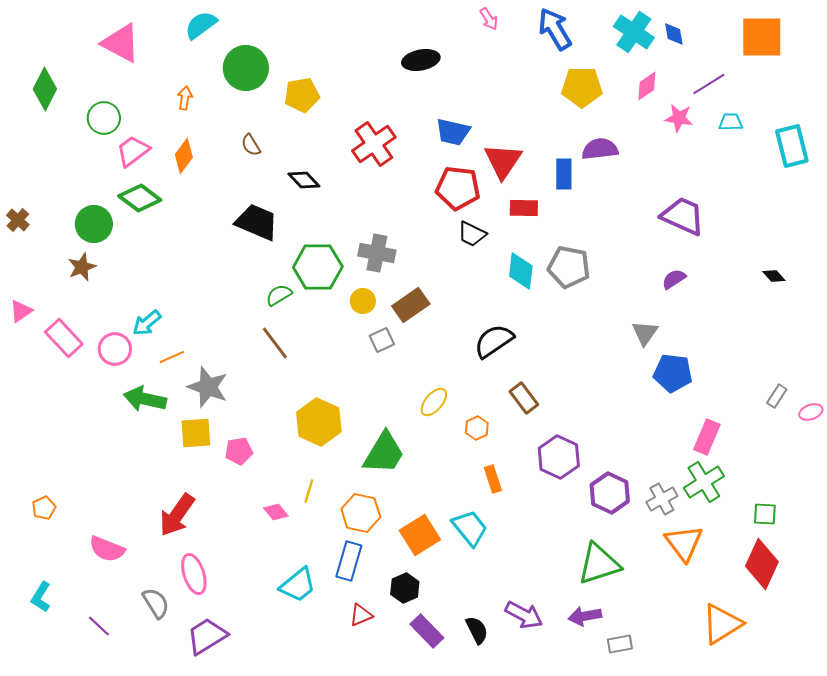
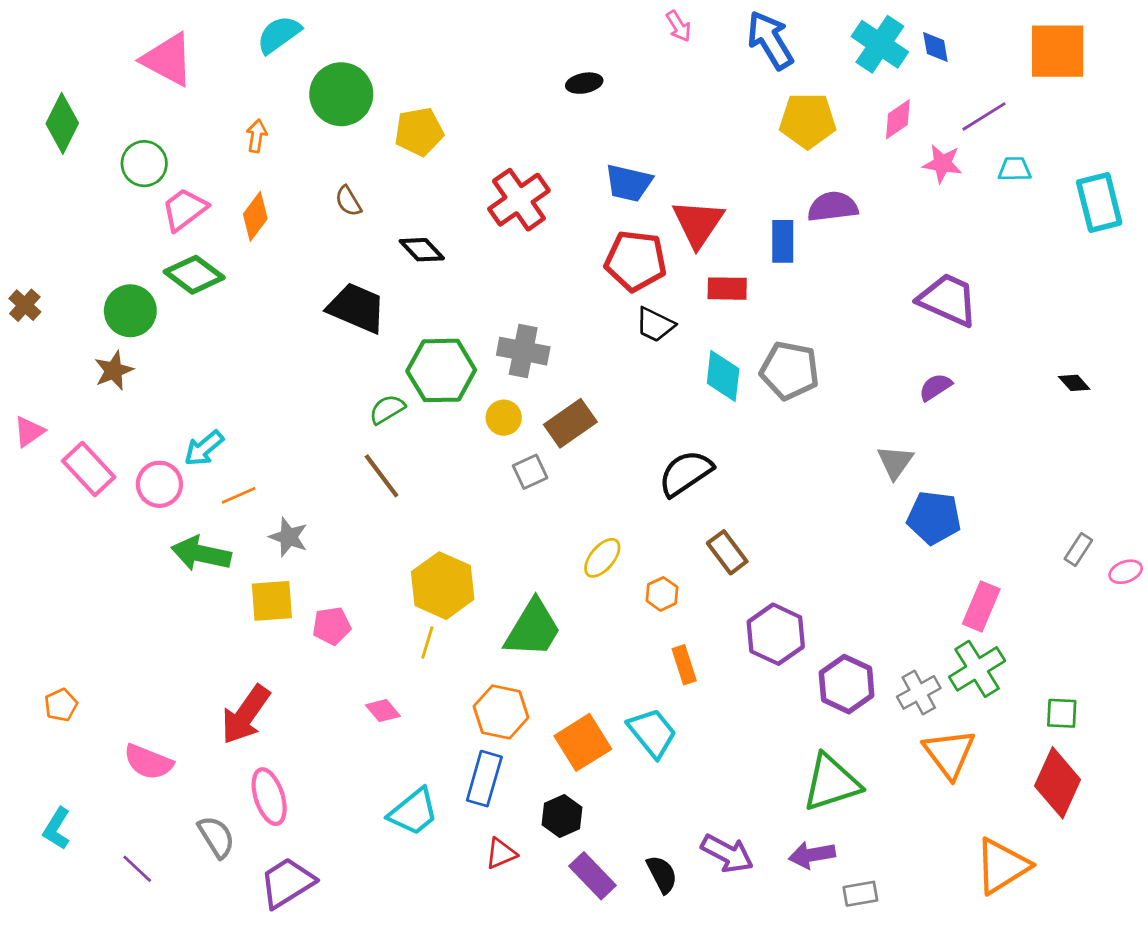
black ellipse: (421, 60) -> (584, 83), size x0.7
gray star: (208, 387) -> (289, 537), size x0.7
yellow line: (309, 491) -> (427, 643), moved

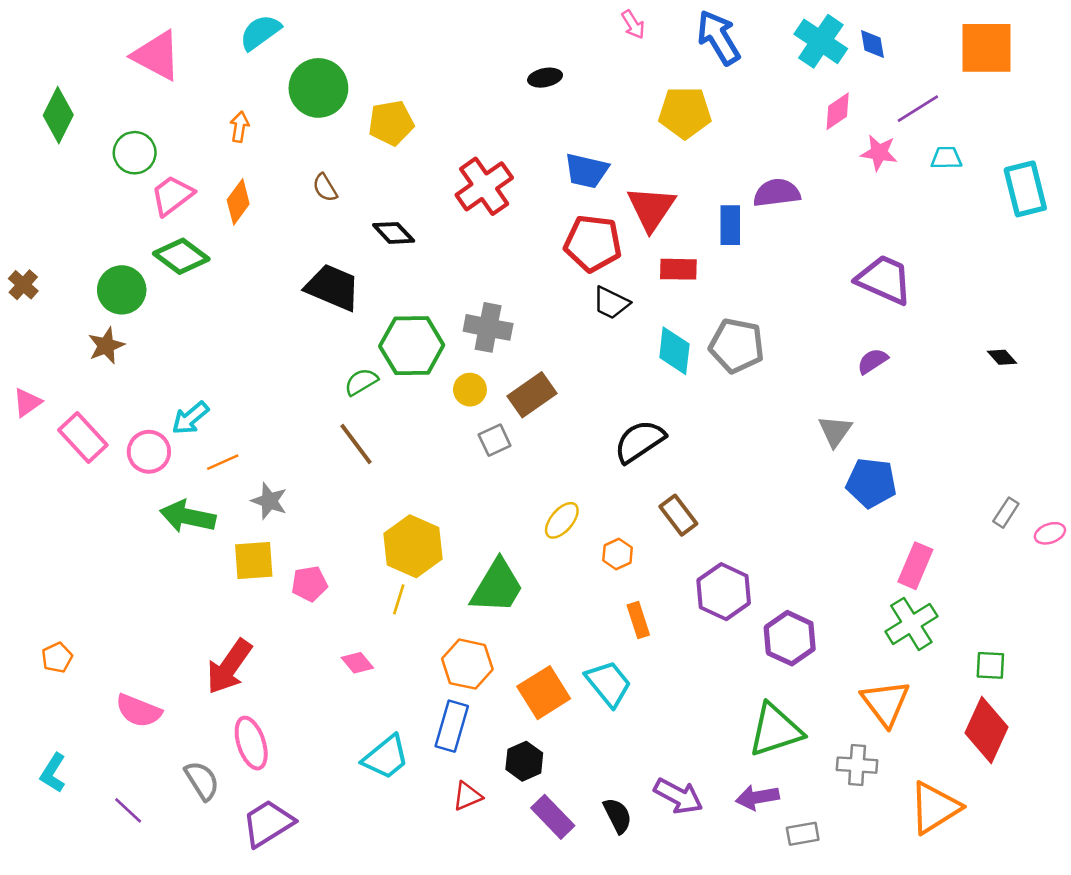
yellow pentagon: (808, 121) -> (685, 113), moved
gray cross: (919, 692) -> (857, 765), moved, turned 33

